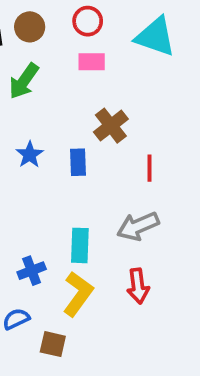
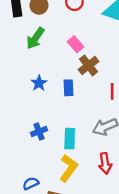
pink rectangle: (92, 62) -> (76, 44), moved, turned 49
blue cross: (32, 271) -> (39, 132), moved

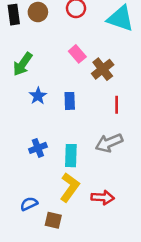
green arrow: (35, 38) -> (23, 64), moved
brown cross: (89, 65) -> (103, 69), moved
red arrow: (105, 163) -> (103, 197), moved, turned -78

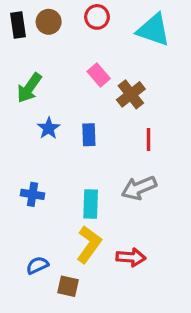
blue cross: (38, 148) -> (32, 194), moved, turned 30

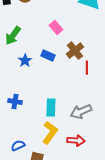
brown cross: (131, 94) -> (75, 51), moved
blue rectangle: (89, 135) -> (48, 56), moved, turned -64
gray arrow: (139, 188) -> (81, 112), moved

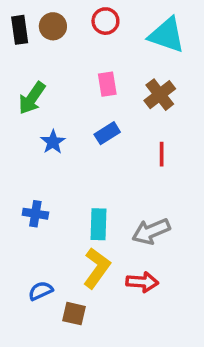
pink rectangle: (56, 28) -> (107, 84), turned 32
brown cross: (75, 51) -> (160, 95), moved
blue rectangle: (48, 56) -> (107, 133), moved, turned -56

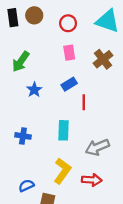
red circle: (105, 21) -> (68, 23), moved
red line: (162, 154) -> (84, 102), moved
cyan rectangle: (98, 224) -> (64, 130), moved

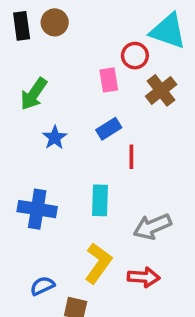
red circle: (68, 23) -> (135, 56), moved
blue cross: (23, 136) -> (37, 209), size x1.5

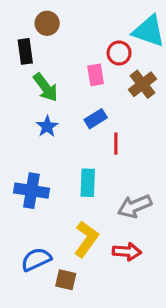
black rectangle: (22, 26) -> (25, 51), moved
green arrow: (34, 94) -> (46, 87), moved, turned -72
blue semicircle: (42, 286) -> (36, 259), size x1.4

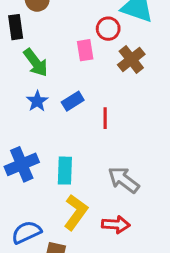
blue rectangle: (96, 119) -> (73, 101), moved
cyan rectangle: (88, 183) -> (65, 171), moved
blue cross: (31, 191) -> (22, 164), turned -32
gray arrow: (135, 206) -> (124, 180), turned 60

